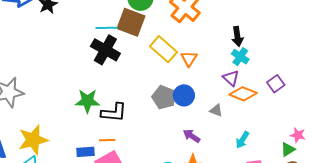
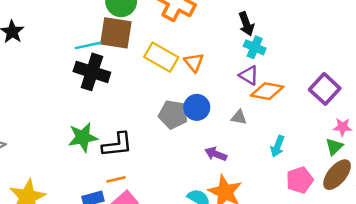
purple square: (276, 84) -> (325, 89), moved, size x1.4

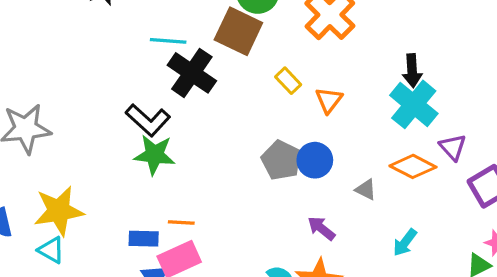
cyan line: (88, 45) -> (168, 41), moved
cyan cross: (255, 47) -> (414, 104), size x1.6
yellow rectangle: (161, 57) -> (288, 81), size x0.6
purple triangle: (249, 75) -> (453, 147), moved
black L-shape: (117, 145) -> (148, 120), moved, turned 32

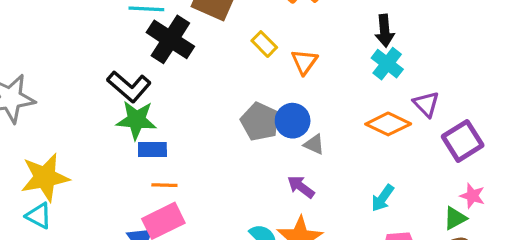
cyan cross: (414, 104) -> (387, 64), size x0.7
gray triangle: (366, 190) -> (314, 144), moved
blue rectangle: (144, 239) -> (152, 150), moved

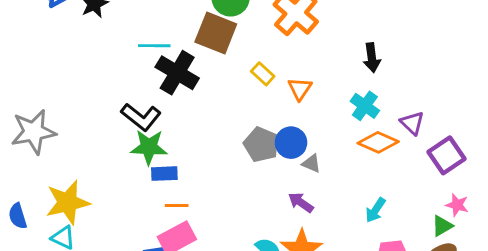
cyan cross: (387, 64) -> (365, 106), moved

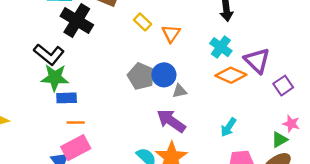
purple triangle: (412, 123) -> (257, 61), size x1.4
purple square: (446, 155) -> (283, 86), size x0.7
gray triangle: (311, 163) -> (179, 91), turned -35
purple arrow: (301, 202) -> (171, 121), size x1.5

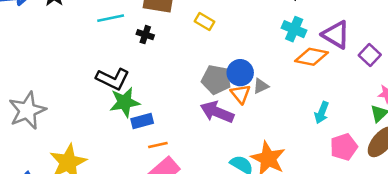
black cross: (77, 21) -> (145, 35), moved, size x0.5
orange triangle: (171, 34) -> (241, 94), moved
purple arrow: (171, 121) -> (217, 112), moved

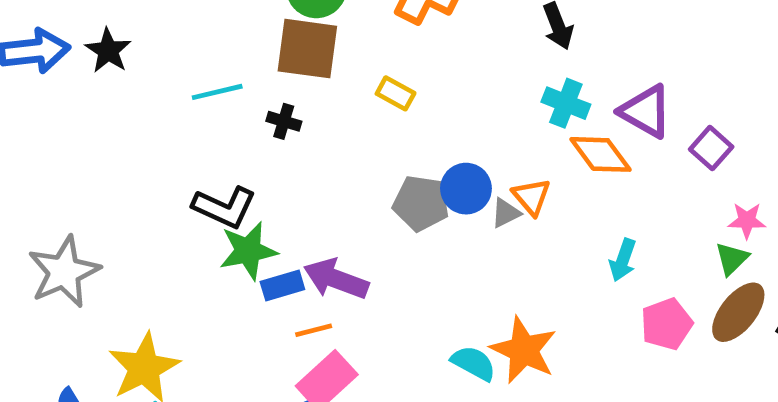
orange diamond: (312, 57) -> (601, 154), turned 44
orange triangle: (241, 94) -> (531, 197), moved
purple arrow: (217, 112) -> (336, 279), moved

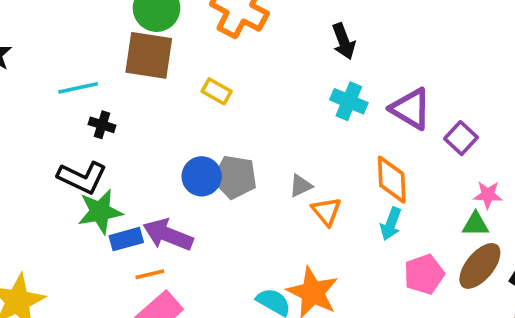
black cross: (284, 121) -> (102, 125), moved
orange diamond: (601, 154) -> (392, 180), moved, turned 33
blue circle: (466, 189) -> (202, 176), moved
orange triangle: (531, 197) -> (326, 211), moved
green triangle: (732, 259) -> (476, 224), turned 44

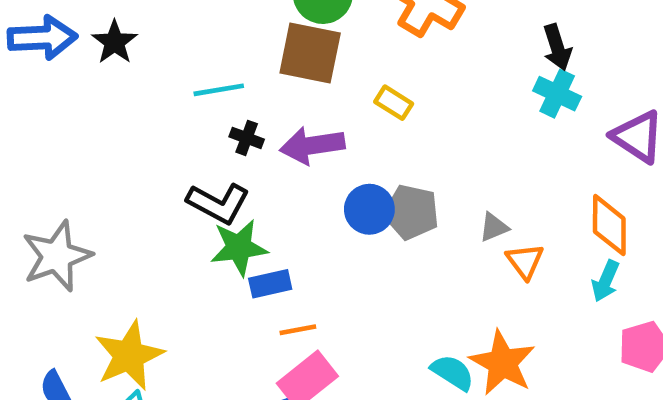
cyan cross: (349, 101) -> (557, 94), moved
purple arrow: (168, 235) -> (312, 145), moved, turned -33

